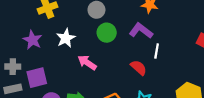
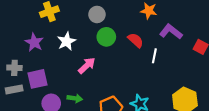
purple L-shape: (141, 31) -> (171, 32), moved
pink arrow: (87, 63) -> (87, 66), turned 102
red semicircle: (139, 68) -> (136, 40), moved

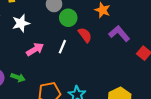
green circle: (106, 37) -> (68, 18), moved
white line: (154, 56) -> (62, 47), moved

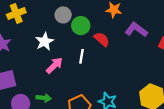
white star: (21, 23) -> (45, 42), moved

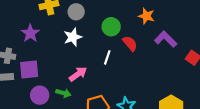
gray circle: (63, 15) -> (76, 12), moved
pink arrow: (54, 65) -> (78, 74), moved

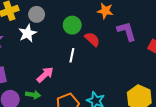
white star: (73, 37) -> (28, 33), moved
purple L-shape: (166, 39) -> (127, 31), turned 35

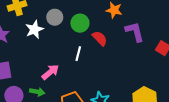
gray circle: (37, 14) -> (55, 17), moved

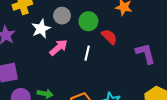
purple L-shape: (135, 32) -> (146, 53), moved
pink arrow: (50, 72) -> (59, 48), moved

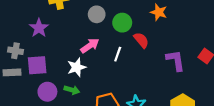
white star: (41, 29) -> (77, 67), moved

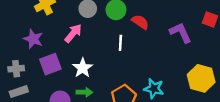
pink arrow: (90, 46) -> (73, 33), moved
purple square: (37, 65) -> (50, 64), moved

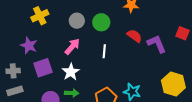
red semicircle: (140, 22) -> (134, 36), moved
pink arrow: (73, 33) -> (72, 47), moved

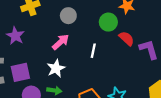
green circle: (101, 22) -> (108, 22), moved
purple square: (43, 68) -> (20, 72), moved

